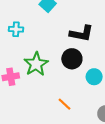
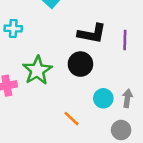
cyan circle: (94, 77) -> (103, 98), moved

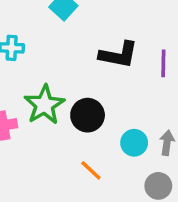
black circle: (80, 64) -> (88, 115), moved

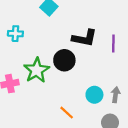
black circle: (88, 115) -> (64, 60), moved

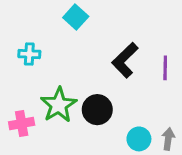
black L-shape: (84, 38) -> (125, 60), turned 125
black circle: (64, 60) -> (97, 110), moved

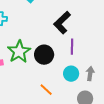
purple line: (165, 68) -> (72, 47), moved

